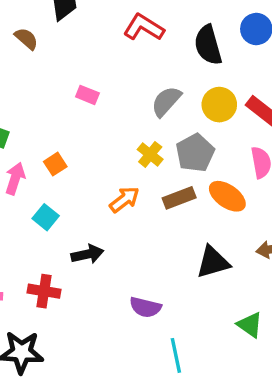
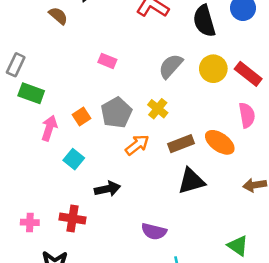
gray pentagon: (195, 153) -> (116, 113), moved
black triangle: (213, 262) -> (191, 181), moved

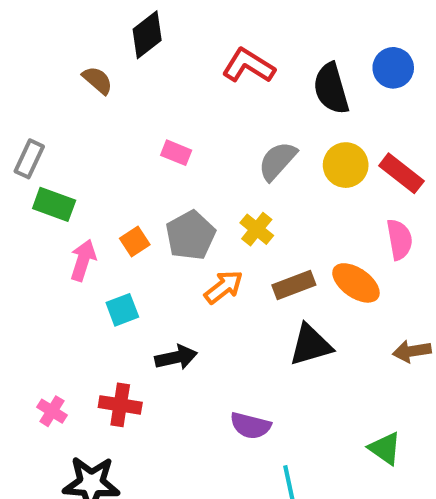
cyan square: (74, 159) -> (122, 310), turned 30
pink cross: (30, 222) -> (52, 411), turned 30

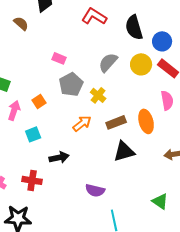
blue circle: (393, 68) -> (162, 41), moved
gray pentagon: (191, 235) -> (71, 84), moved
orange ellipse: (356, 283) -> (146, 121), turned 40

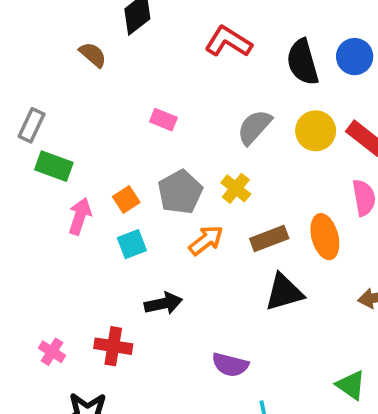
blue circle: (162, 41) -> (355, 57), moved
gray pentagon: (71, 84) -> (180, 192), moved
cyan square: (33, 134) -> (132, 244), moved

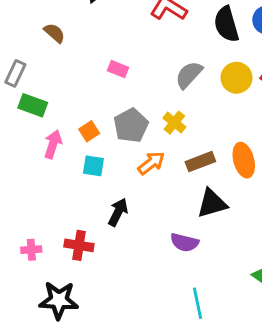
brown semicircle: (93, 55) -> (54, 33), moved
cyan square: (132, 244) -> (93, 166), turned 30
black arrow: (163, 303) -> (118, 212), turned -52
pink cross: (52, 352) -> (31, 250), turned -36
purple semicircle: (230, 365) -> (184, 242), moved

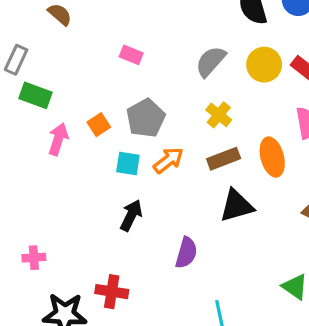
yellow cross: (174, 123) -> (219, 115), moved
cyan square: (93, 166) -> (128, 164), moved
purple semicircle: (184, 242) -> (186, 253), moved, turned -88
red cross: (79, 245) -> (112, 292), moved

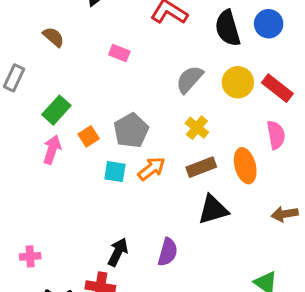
pink rectangle: (131, 55) -> (119, 53), moved
green rectangle: (36, 95) -> (56, 110), moved, turned -68
black arrow: (131, 215) -> (118, 252), moved

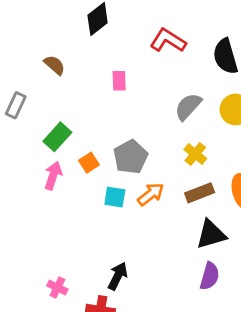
pink rectangle: (119, 53) -> (119, 81), turned 66
purple semicircle: (168, 252) -> (210, 276), moved
pink cross: (30, 256) -> (57, 288), moved, turned 30

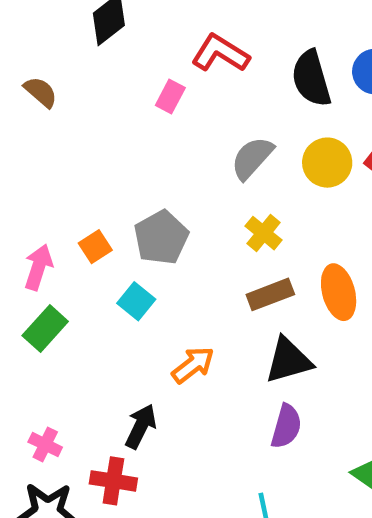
pink rectangle: (119, 81) -> (170, 97), moved, turned 30
green rectangle: (57, 137) -> (45, 329), moved
orange arrow: (151, 194) -> (193, 365), moved
cyan square: (115, 197) -> (136, 301), turned 30

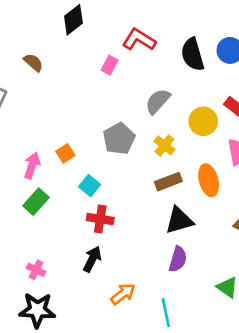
yellow circle: (327, 163) -> (203, 121), moved
gray pentagon: (161, 238) -> (119, 139), moved
orange arrow: (193, 365) -> (123, 294), moved
red cross: (113, 481) -> (100, 219), moved

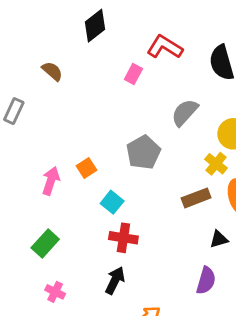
yellow cross: (164, 145) -> (216, 164), moved
green rectangle: (36, 202) -> (45, 243), moved
black triangle: (179, 220) -> (219, 239), moved, size x0.6

